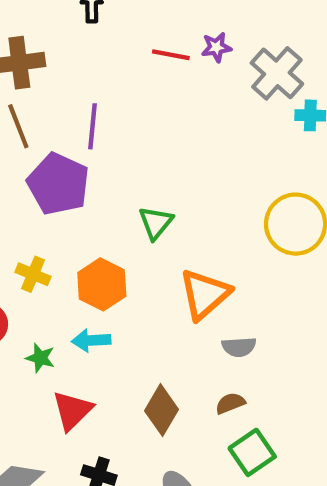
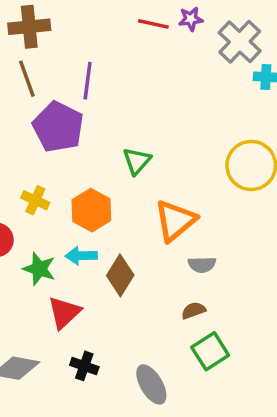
green star: (40, 358) -> (39, 269), size x1.4
brown diamond: (162, 410) -> (120, 275), moved

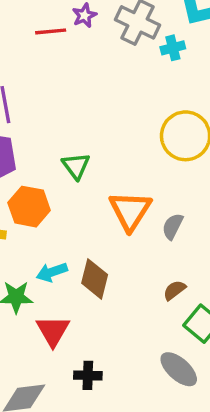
orange hexagon: (91, 210) -> (29, 207), moved
gray semicircle: (202, 265) -> (173, 226), moved, turned 136
gray ellipse: (151, 384) -> (179, 369), moved

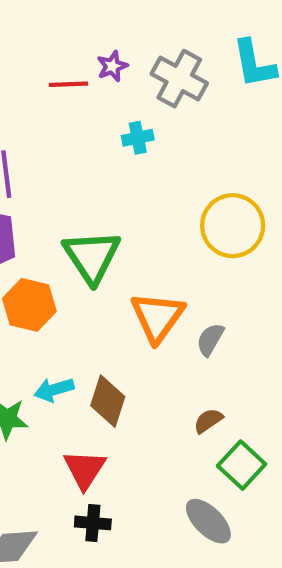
cyan cross: (173, 48) -> (138, 138), moved
green triangle: (76, 166) -> (92, 256), size x1.6
red triangle: (53, 331) -> (85, 469), moved

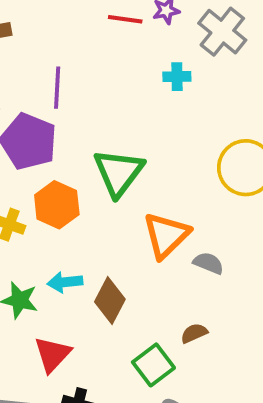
gray semicircle: (210, 340) -> (208, 263), turned 72
green square: (242, 465) -> (153, 365), moved
red triangle: (85, 469) -> (52, 354), moved

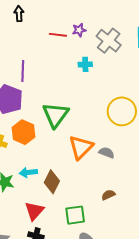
gray semicircle: (208, 263) -> (107, 153), moved
brown semicircle: (194, 333) -> (108, 195), moved
red triangle: (52, 354) -> (34, 211), moved
green square: (153, 365) -> (75, 215), turned 30

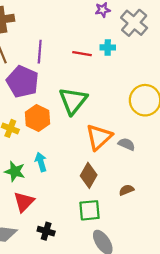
red line: (58, 35) -> (82, 54), moved
cyan arrow: (28, 172) -> (41, 162), turned 78
brown diamond: (52, 182) -> (89, 175), moved
red triangle: (34, 211) -> (24, 202), moved

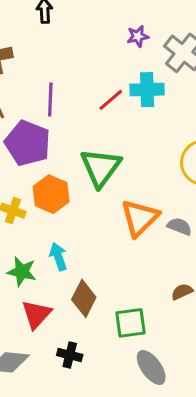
cyan cross: (108, 47) -> (147, 90), size x1.5
red line: (82, 54) -> (111, 100), turned -48
brown diamond: (89, 175) -> (84, 298), moved

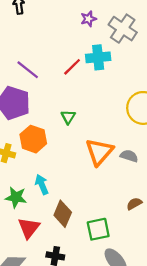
purple line: (50, 99) -> (28, 70), turned -50
green triangle: (101, 168) -> (68, 117), size x0.5

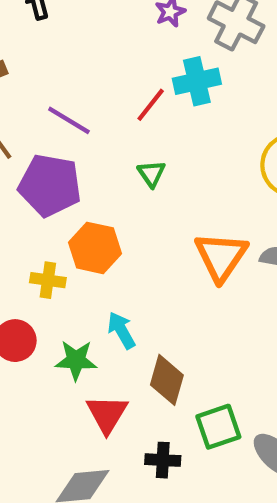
green triangle: (68, 117) -> (151, 174), moved
green square: (98, 229) -> (218, 427), moved

